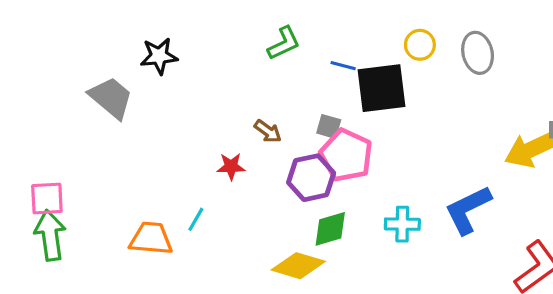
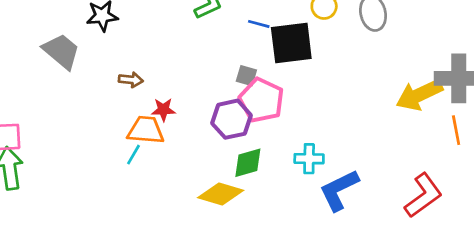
brown arrow: (268, 131) -> (131, 80), moved, turned -30
blue L-shape: (468, 210) -> (339, 190), moved
orange trapezoid: (151, 239) -> (146, 130), moved

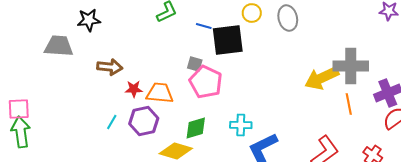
gray trapezoid: (61, 51) -> (59, 46), turned -36
brown arrow: (131, 80) -> (110, 67), size x1.4
purple hexagon: (231, 119) -> (144, 121), moved
orange trapezoid: (146, 130) -> (160, 93), moved

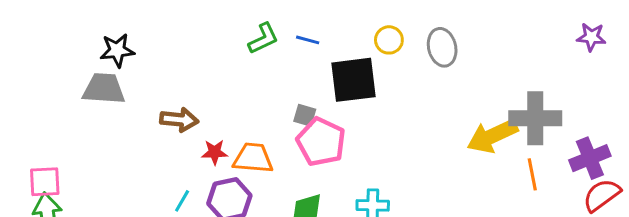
black star: (89, 20) -> (117, 50), moved
blue line: (204, 26) -> (308, 40), moved

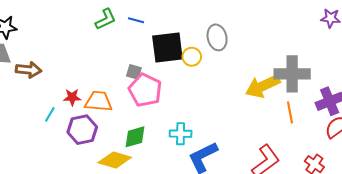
yellow circle: (389, 40) -> (192, 57), moved
gray ellipse: (442, 47) -> (217, 37), moved
brown arrow: (179, 120) -> (29, 70), moved
cyan line: (182, 201) -> (50, 114), moved

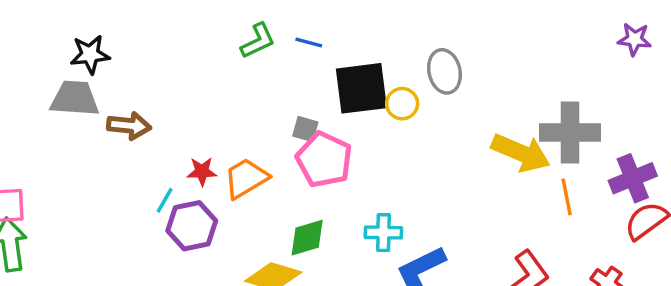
yellow arrow: (263, 86) -> (521, 153), turned -132
orange trapezoid: (98, 101) -> (246, 178), turned -36
purple hexagon: (82, 130) -> (192, 226), moved

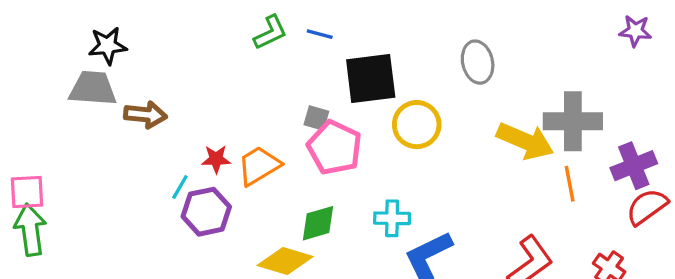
gray ellipse: (444, 71) -> (478, 62), moved
yellow circle: (402, 104) -> (417, 125), moved, size x1.5

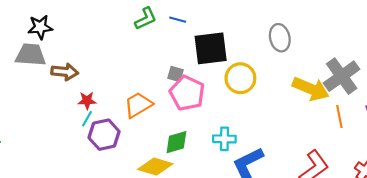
gray cross: (573, 121) -> (342, 76), turned -36
red star: (216, 159) -> (87, 101), moved

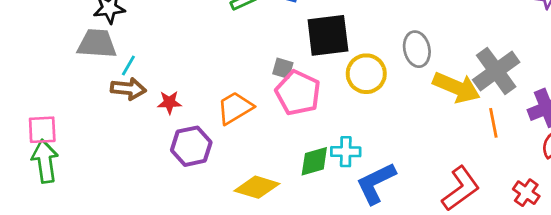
gray ellipse: (280, 38) -> (417, 49), moved
brown arrow: (65, 72) -> (128, 89), moved
cyan line: (87, 119) -> (128, 66), moved
green diamond: (176, 142) -> (314, 161), moved

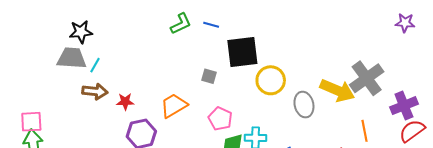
gray ellipse: (417, 49) -> (304, 105), moved
cyan line: (128, 66) -> (95, 65), moved
pink pentagon: (298, 93) -> (220, 119), moved, size x0.7
orange line: (493, 123) -> (365, 131), moved

